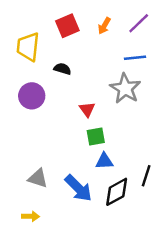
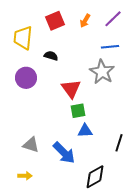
red triangle: (87, 109) -> (71, 89), size x1.5
black diamond: (117, 192) -> (95, 177), moved

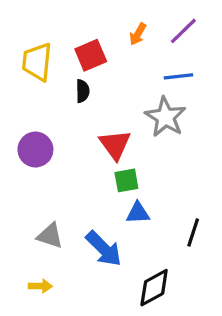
red square: (55, 21) -> (91, 55), moved
black semicircle: (51, 56) -> (83, 91), turned 72
purple circle: (26, 78) -> (35, 150), moved

